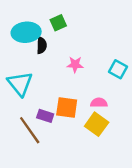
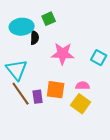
pink star: (75, 64) -> (63, 54), size x1.6
purple rectangle: (45, 116) -> (38, 97), turned 64
brown line: (30, 130) -> (21, 94), moved

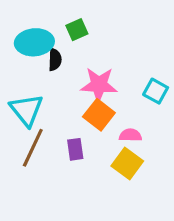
orange square: (56, 90) -> (99, 115), moved, turned 30
brown line: (21, 94) -> (33, 148), turned 60
purple rectangle: (38, 97) -> (75, 149), moved

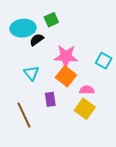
black semicircle: (55, 60) -> (37, 40), turned -128
cyan triangle: (27, 110) -> (31, 73), moved, size x0.7
brown line: (33, 148) -> (24, 115), moved, turned -50

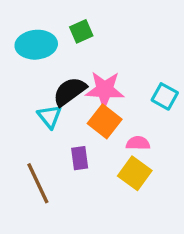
black semicircle: (37, 40) -> (70, 91), moved, size x1.5

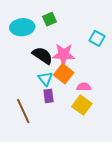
black semicircle: (70, 91) -> (42, 56), turned 70
cyan square: (165, 96) -> (97, 38), moved
cyan triangle: (50, 116) -> (45, 79), moved

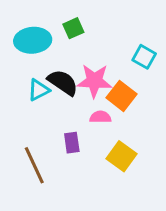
orange square: (64, 74) -> (121, 96), moved
cyan triangle: (45, 79) -> (39, 90), moved, turned 42
pink semicircle: (84, 87) -> (100, 117), moved

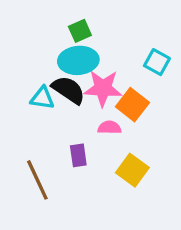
cyan ellipse: (33, 40) -> (78, 60), moved
cyan triangle: (39, 90) -> (42, 98), turned 35

